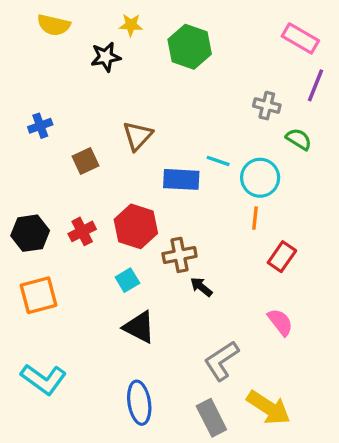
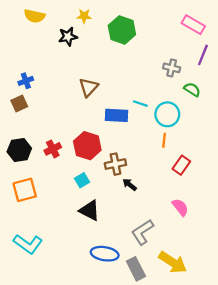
brown square: (86, 161) -> (19, 104), moved
blue ellipse: (139, 403) -> (105, 254), moved, turned -72

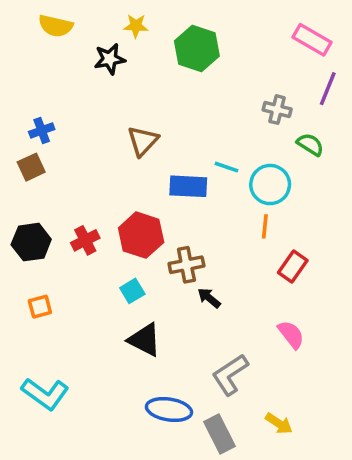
orange square: (25, 190) -> (40, 307), size x0.6
yellow arrow: (173, 262) -> (279, 423), size x0.6

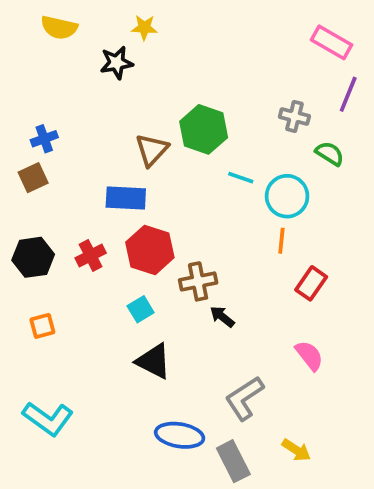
green hexagon: (197, 49) -> (204, 129), moved
blue rectangle: (188, 186) -> (126, 198), moved

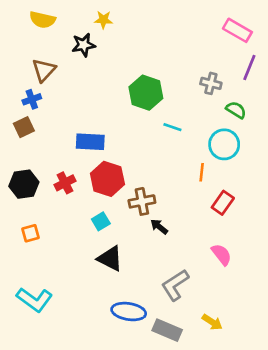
brown triangle: (152, 150) -> (44, 70), moved
cyan circle: (287, 196) -> (224, 144), moved
gray rectangle: (233, 461) -> (167, 330), turned -40

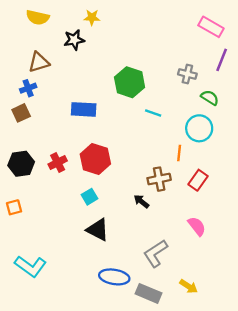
brown triangle: (44, 70) -> (39, 62), turned 30
blue rectangle: (90, 142) -> (84, 109), moved
brown cross: (142, 201) -> (159, 179), moved
orange square: (31, 233) -> (14, 207), moved

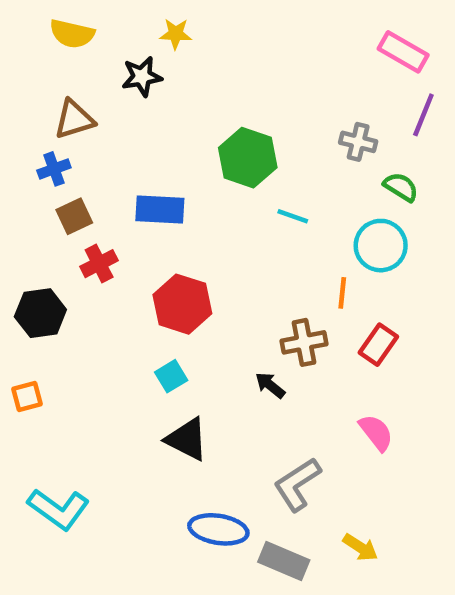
brown square: (21, 113) -> (74, 216), moved
red cross: (58, 162) -> (99, 264), moved

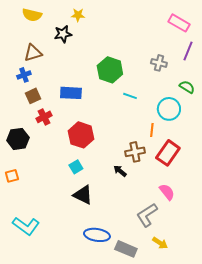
green semicircle: (401, 187) -> (187, 87), moved
red rectangle: (378, 345) -> (168, 153), size x1.4
gray L-shape: (297, 484) -> (147, 215), moved

